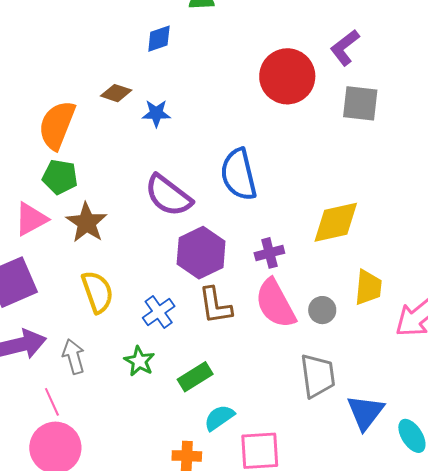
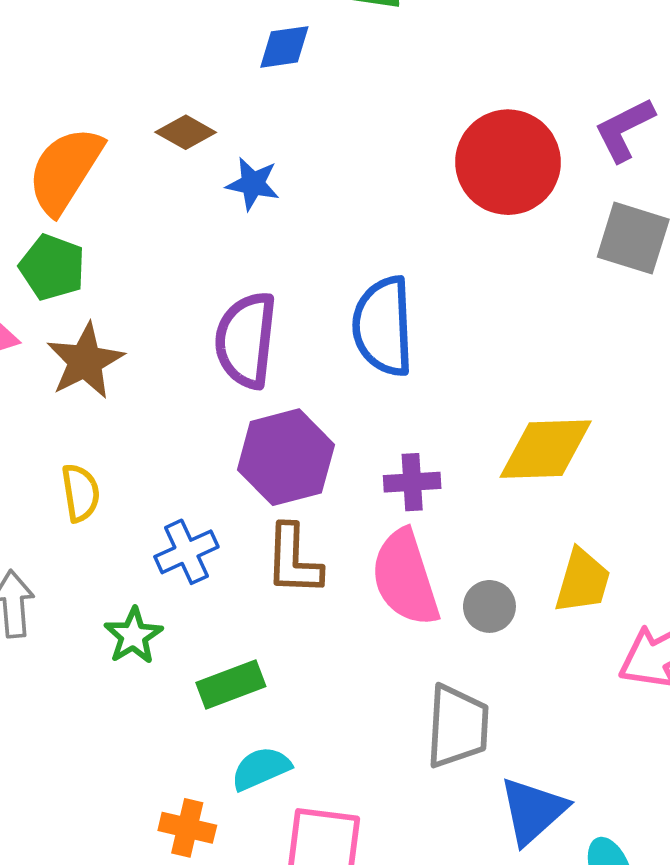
purple semicircle: (168, 196) -> (246, 340), turned 48
yellow semicircle: (97, 292) -> (80, 493), size x0.7

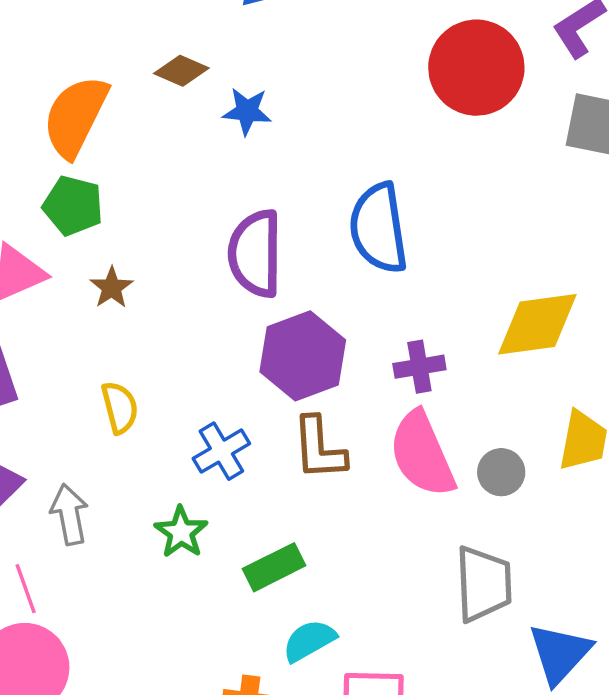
brown star: (85, 361) -> (112, 288), size x0.6

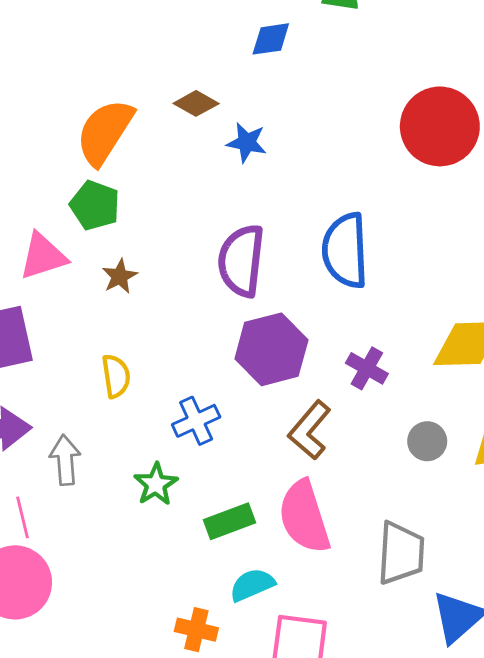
purple cross: (419, 367) -> (367, 368), turned 33
brown L-shape: (319, 448) -> (310, 430), moved, turned 38
pink semicircle: (422, 454) -> (304, 517), moved
gray circle: (501, 472) -> (427, 441), moved

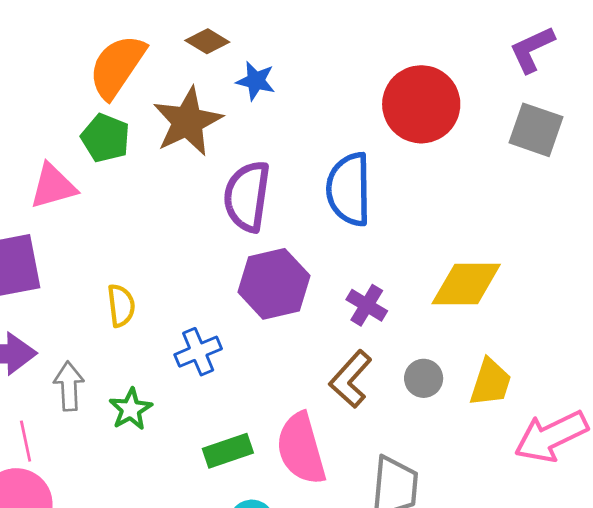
red circle: (440, 126) -> (421, 104), moved
brown star: (120, 276) -> (187, 122), moved, size x2.0
brown L-shape: (310, 430) -> (351, 379), moved
green star: (156, 484) -> (131, 409), moved

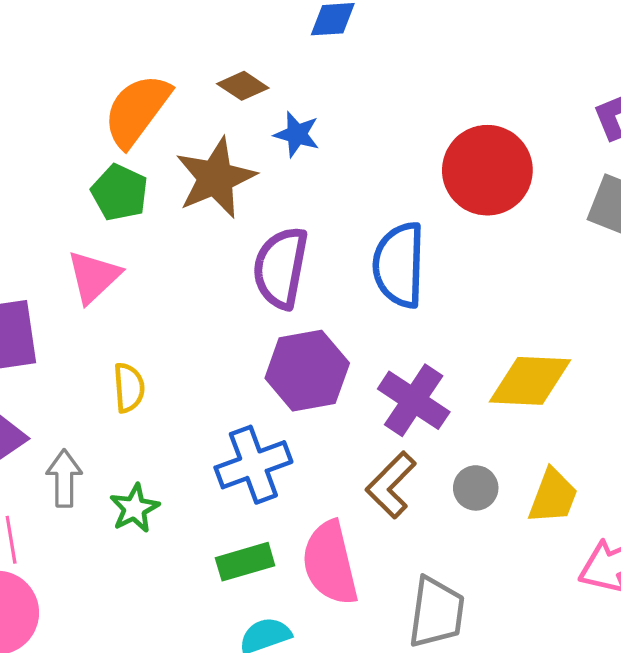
pink triangle: (53, 186) -> (94, 277), moved, turned -30
purple cross: (367, 305) -> (414, 400), size x1.5
blue cross: (198, 352) -> (253, 465), moved, size x1.4

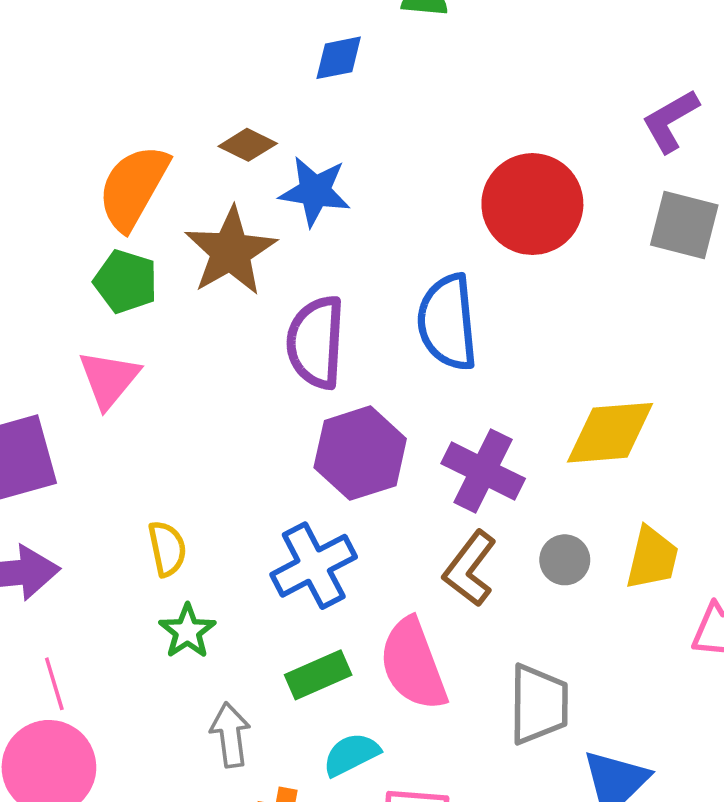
blue star: (297, 134) -> (315, 191), size x1.4
yellow semicircle: (129, 388) -> (167, 549), moved
gray arrow: (64, 478) -> (230, 735), moved

